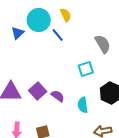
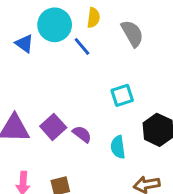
yellow semicircle: (66, 15) -> (93, 18), turned 32
blue triangle: (18, 33) -> (24, 44), turned -40
gray semicircle: (103, 44) -> (132, 33), moved

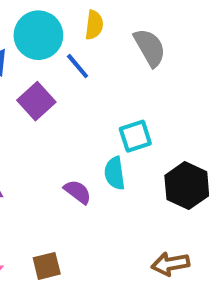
purple square: (53, 127) -> (36, 101), moved
cyan semicircle: (118, 147) -> (115, 173), moved

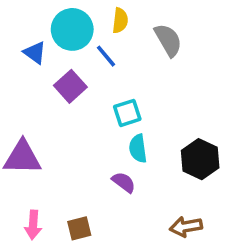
cyan square: (135, 136) -> (127, 113), moved
purple semicircle: (78, 192) -> (124, 182), moved

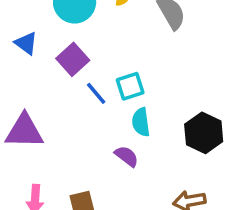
blue triangle: (35, 53) -> (26, 43), moved
blue line: (106, 56) -> (96, 93), moved

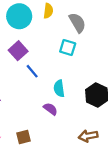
cyan square: (130, 86) -> (68, 47), moved, turned 35

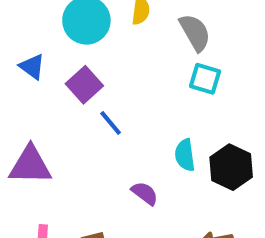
cyan square: (68, 47) -> (205, 79), moved
cyan semicircle: (59, 88) -> (185, 155), moved

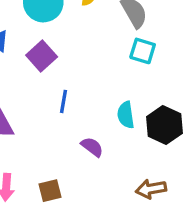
blue line: (111, 123) -> (63, 101), moved, turned 50

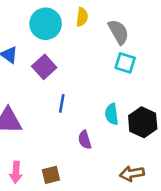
purple semicircle: (92, 147) -> (85, 140), turned -144

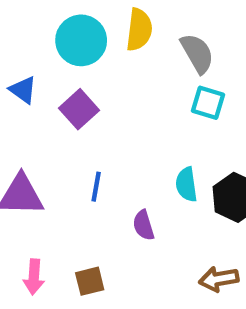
yellow semicircle: (82, 17) -> (139, 30), size x1.4
blue line: (62, 103) -> (96, 187), moved

